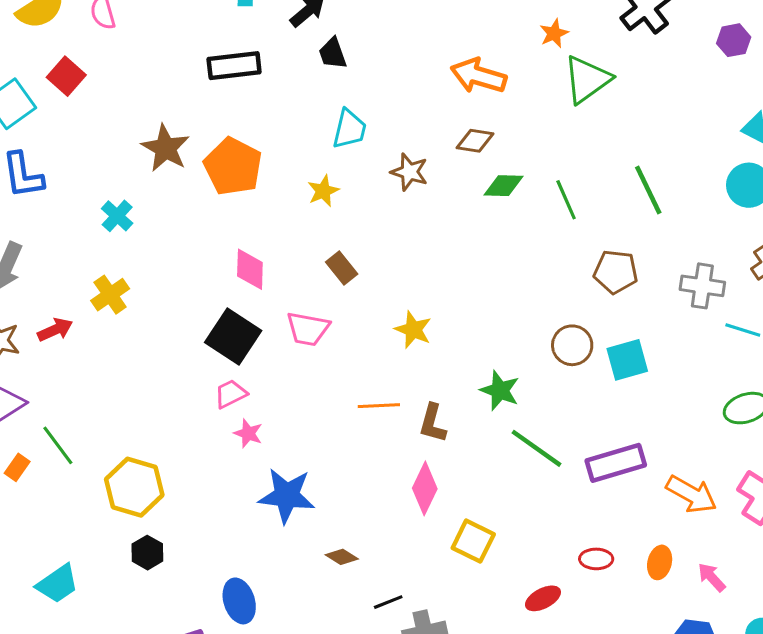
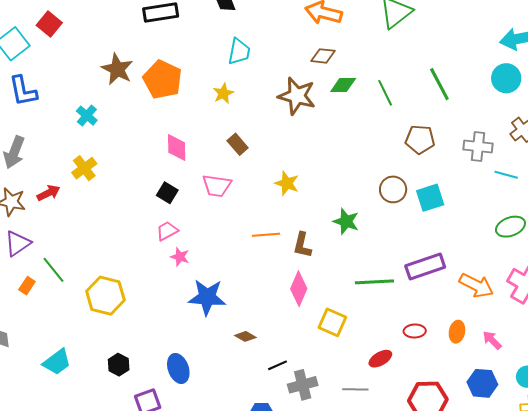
brown star: (409, 172) -> (297, 96), moved, size x1.5
black square: (233, 337) -> (167, 193), size x0.6
green line: (537, 448) -> (374, 282), moved, turned -36
black hexagon: (147, 553) -> (119, 365), moved

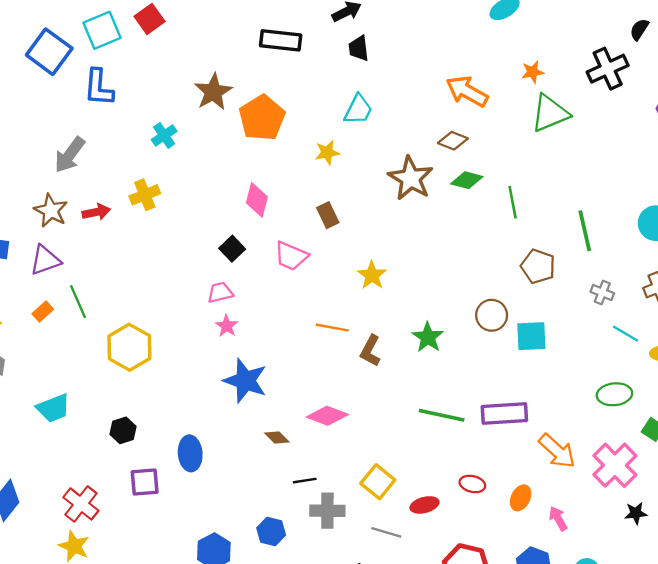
green line: (439, 84) -> (585, 231), moved
gray cross: (478, 147) -> (602, 293), size x0.7
pink diamond: (299, 289) -> (327, 416), moved, turned 72
yellow square: (332, 322) -> (378, 482), moved

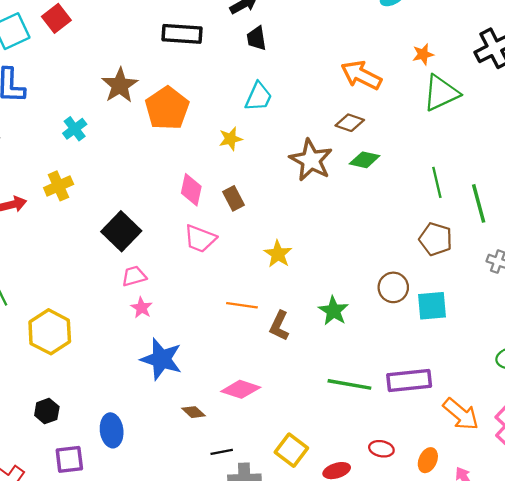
pink diamond: (257, 200) -> (191, 190), moved
green line: (513, 202) -> (437, 182), moved
black square: (232, 249) -> (121, 231), moved, size x1.6

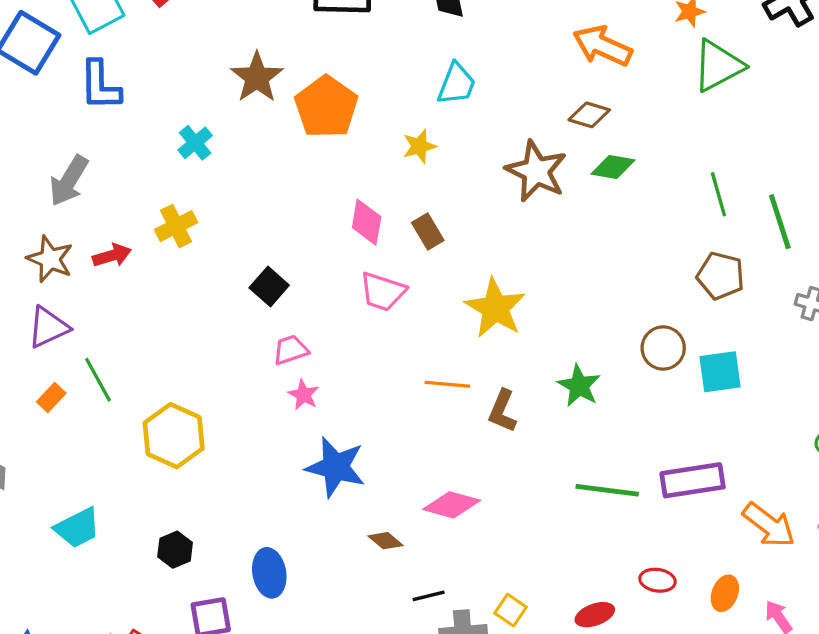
black square: (121, 231) -> (269, 287), size x0.7
yellow star: (278, 254) -> (495, 308), size x1.5
yellow square: (291, 450) -> (511, 610), moved, size x0.7

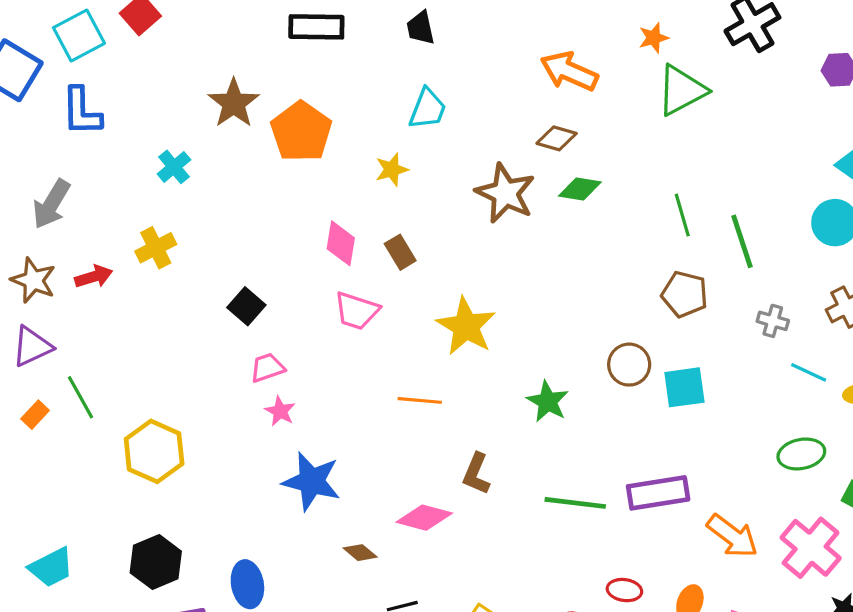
brown L-shape: (502, 411) -> (476, 474), moved
cyan trapezoid: (77, 528) -> (51, 567), moved
black hexagon: (175, 550) -> (156, 562), size x1.5

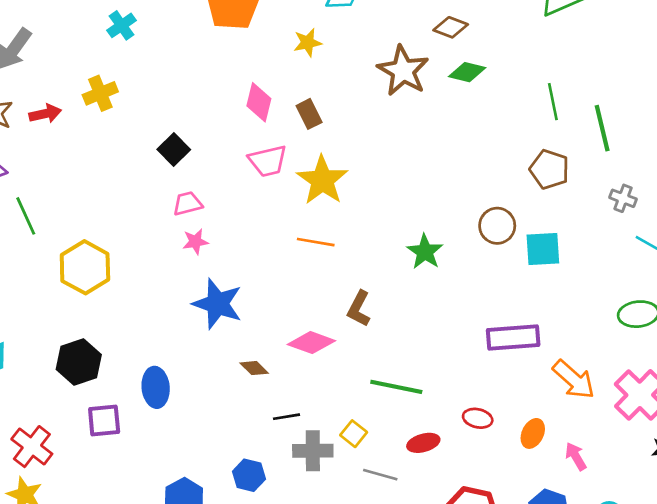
pink trapezoid: (357, 311) -> (268, 161), turned -36
yellow star: (466, 326) -> (322, 180), moved
pink star: (280, 411) -> (195, 242), turned 30
green line: (575, 503) -> (396, 387), moved

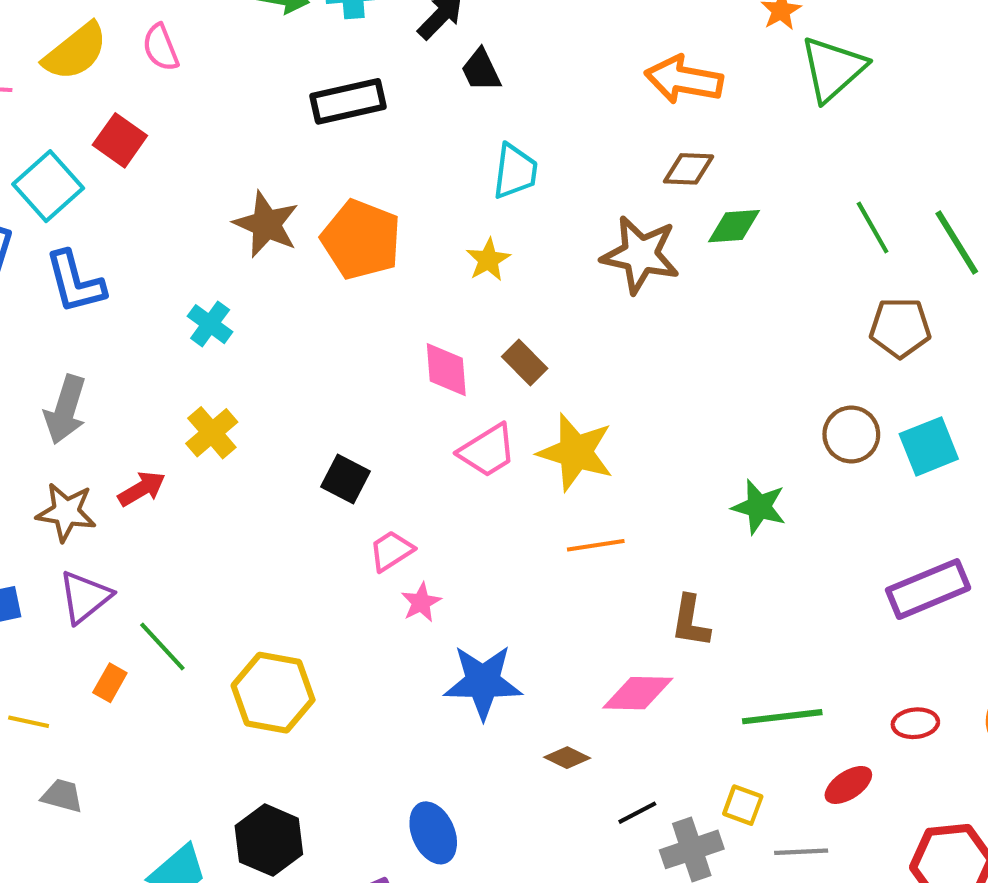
black hexagon: (79, 362) -> (269, 840), moved

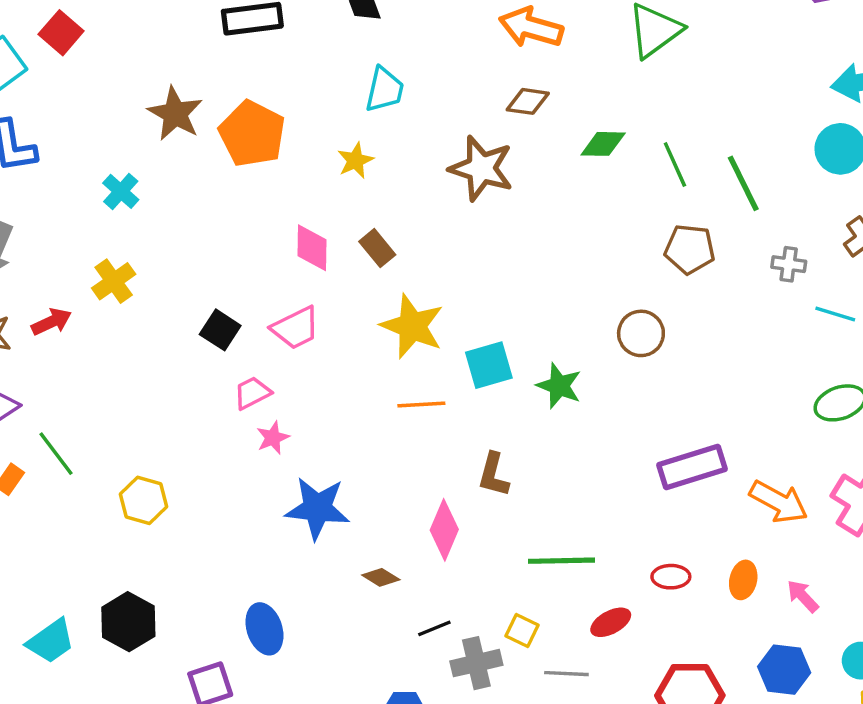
green diamond: (734, 226) -> (603, 144), moved
cyan square: (929, 446) -> (489, 365), moved
pink trapezoid: (487, 451) -> (296, 328), moved
yellow hexagon: (273, 693) -> (143, 500), size x0.7
pink diamond: (638, 693) -> (444, 530), turned -74

